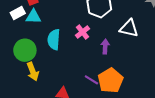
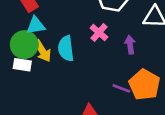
white rectangle: (18, 13) -> (22, 65), moved, turned 48
green circle: (25, 50) -> (24, 45), moved
yellow arrow: (33, 72) -> (42, 51), moved

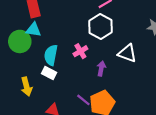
yellow arrow: (42, 51) -> (26, 87), moved
white rectangle: (22, 65) -> (49, 73), moved

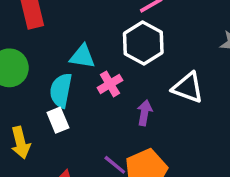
cyan triangle: (33, 30) -> (82, 56), moved
white rectangle: (49, 73) -> (58, 120), turned 40

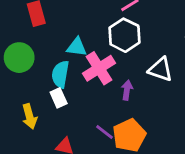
pink cross: (110, 84) -> (99, 68), size x1.6

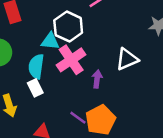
white hexagon: (124, 35) -> (68, 27), moved
white triangle: (161, 69) -> (127, 59), turned -40

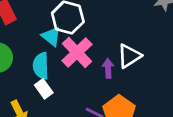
cyan triangle: (50, 41) -> (51, 36), turned 42
white triangle: (127, 59) -> (129, 56), moved

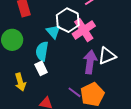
pink cross: (77, 52) -> (84, 30), moved
purple arrow: (108, 68) -> (90, 62), size x1.6

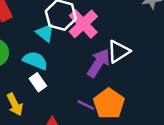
cyan semicircle: (42, 51) -> (35, 60), turned 114
purple arrow: (90, 62) -> (99, 63), turned 35

